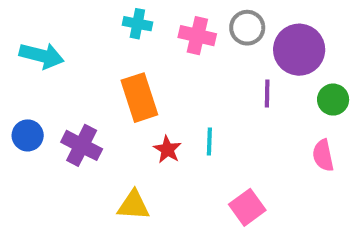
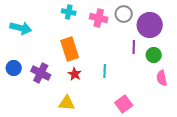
green circle: (333, 100) -> (154, 55), moved
red star: (167, 149) -> (75, 74), moved

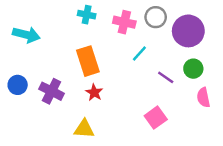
purple line: (134, 47) -> (166, 77), moved, turned -56
cyan line: (105, 71) -> (139, 54), moved, turned 40
pink square: (124, 104) -> (156, 118), moved

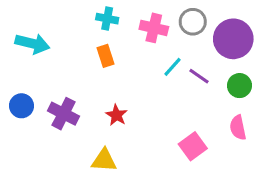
orange rectangle: (88, 61) -> (106, 56), moved, size x0.6
purple line: (166, 77) -> (199, 76), moved
pink semicircle: (203, 97) -> (238, 128), moved

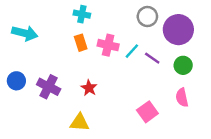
pink cross: (154, 28) -> (108, 45), moved

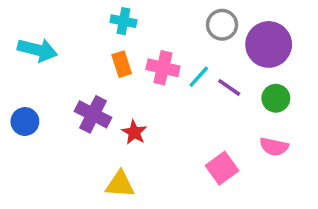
purple cross: (49, 87) -> (93, 114), moved
pink semicircle: (182, 97) -> (274, 147), turned -66

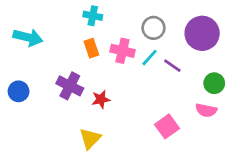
gray circle: (222, 25) -> (153, 28), moved
green circle: (276, 98) -> (214, 83), moved
red star: (134, 132) -> (101, 99), turned 30
yellow triangle: (120, 184) -> (90, 139), turned -50

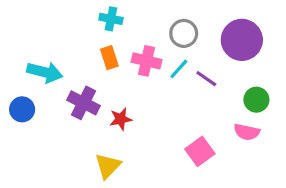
cyan arrow: (28, 37) -> (45, 72), moved

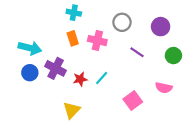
purple circle: (242, 40) -> (161, 27), size x0.7
cyan line: (179, 69) -> (102, 78), moved
green circle: (256, 100) -> (173, 56), moved
blue circle: (22, 109) -> (30, 73), moved

